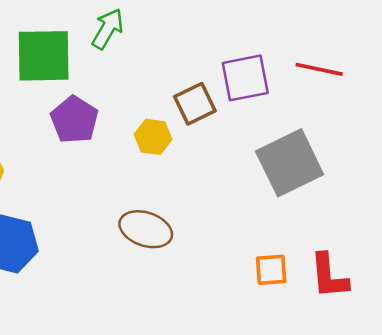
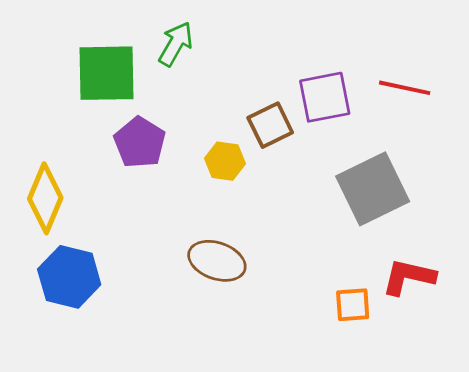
red L-shape: (329, 276) -> (409, 277), moved, turned 108

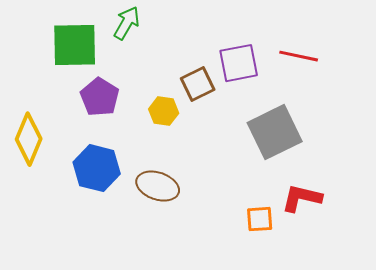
blue hexagon: (69, 277) -> (97, 168), moved

